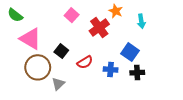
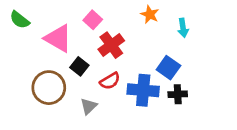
red cross: (99, 27) -> (111, 45), moved
pink triangle: (31, 39) -> (58, 38), moved
blue cross: (111, 69) -> (143, 90), size x1.6
gray triangle: (58, 84) -> (89, 106), moved

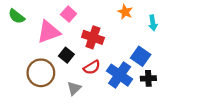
pink square: (93, 20) -> (69, 14), moved
pink triangle: (58, 38) -> (49, 32), turned -50
red cross: (111, 45) -> (93, 37), turned -35
blue cross: (143, 90) -> (120, 75), turned 30

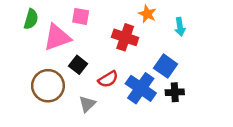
pink square: (69, 14) -> (81, 16), turned -32
green semicircle: (16, 16) -> (31, 19), moved, turned -112
red cross: (93, 37) -> (125, 37), moved

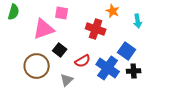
green semicircle: (31, 19) -> (14, 12), moved

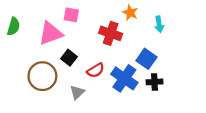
green semicircle: (14, 12) -> (14, 26), moved

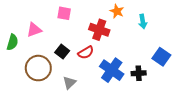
green semicircle: (14, 26) -> (12, 42), moved
pink triangle: (50, 33) -> (34, 30), moved, size x0.7
blue square: (146, 59) -> (161, 57), moved
red semicircle: (96, 70) -> (86, 53), moved

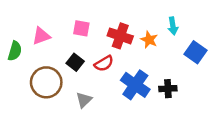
orange star: (117, 11) -> (149, 40), moved
pink square: (64, 13) -> (81, 28), moved
blue square: (161, 57) -> (196, 52), moved

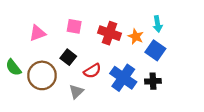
green semicircle: (15, 51) -> (13, 67), moved, turned 126
blue square: (196, 52) -> (155, 50), moved
red semicircle: (104, 64) -> (92, 71), moved

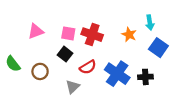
pink square: (74, 26) -> (68, 33), moved
red cross: (110, 33) -> (92, 35), moved
blue square: (155, 50) -> (158, 48), moved
brown circle: (42, 75) -> (40, 71), size x0.6

